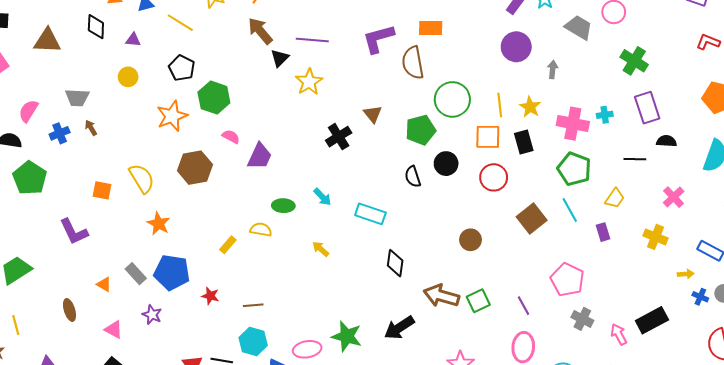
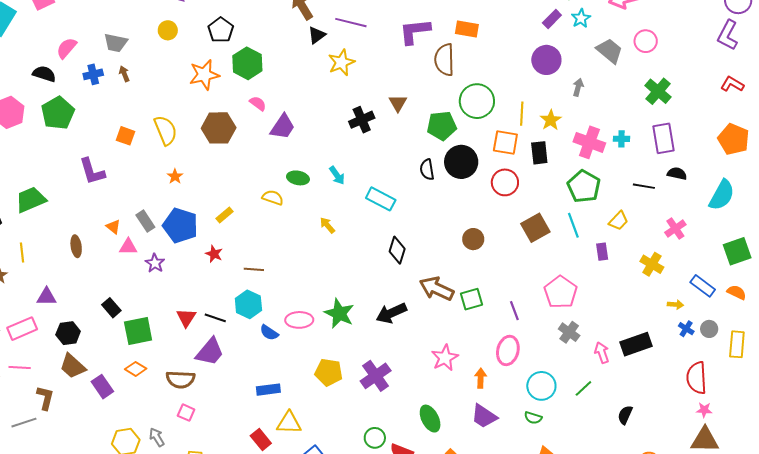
black circle: (446, 164) -> (461, 162), size x1.4
orange star: (159, 224) -> (175, 176), size x0.7
yellow rectangle: (228, 245) -> (225, 215), moved
pink triangle: (114, 329) -> (128, 247), moved, turned -36

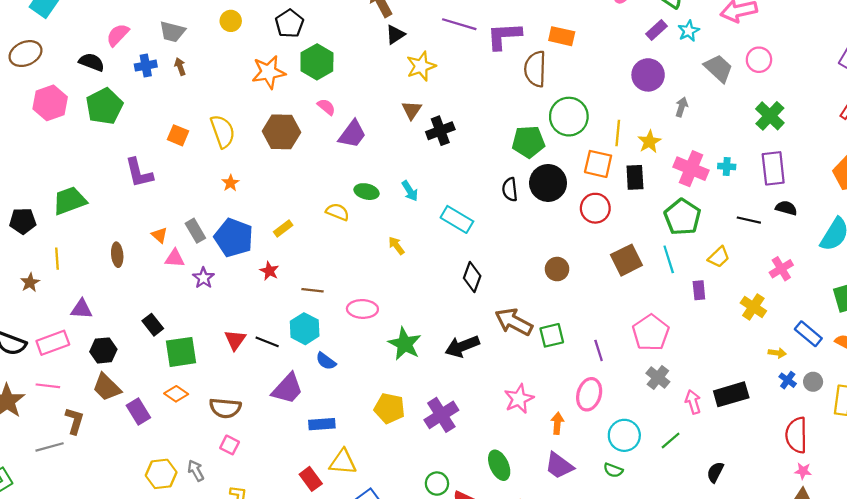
purple line: (351, 23) -> (459, 24), moved
brown triangle: (398, 103) -> (412, 110), moved
pink ellipse: (299, 320) -> (362, 309), moved
purple trapezoid: (210, 352) -> (288, 389), moved

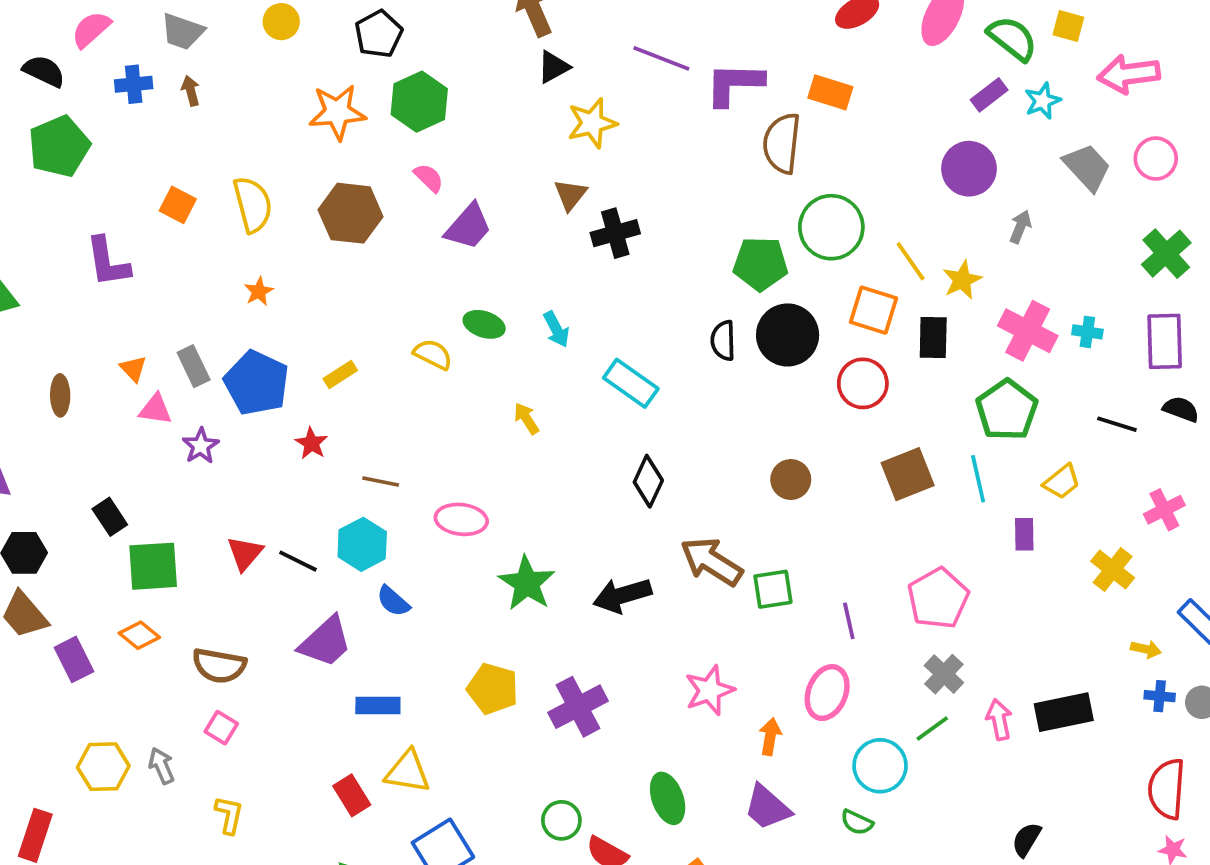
yellow line: (618, 133) -> (911, 261), turned -45
blue cross: (788, 380) -> (1160, 696), turned -35
green line: (671, 440) -> (932, 728), moved

